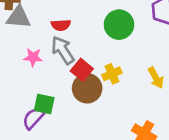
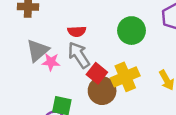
gray triangle: (19, 17) -> (38, 50), moved, turned -45
yellow cross: (112, 74) -> (125, 77), size x1.5

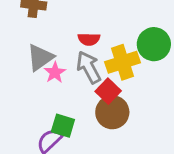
pink star: (51, 62) -> (55, 73), turned 30
yellow cross: (125, 77) -> (123, 62), moved

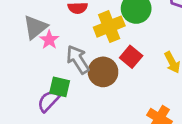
gray arrow: (89, 67) -> (78, 60), moved
red square: (108, 91) -> (131, 57), moved

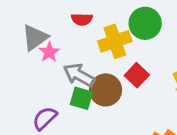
gray arrow: (78, 60) -> (79, 75), turned -32
green square: (60, 87) -> (81, 98), moved

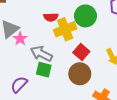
red semicircle: (82, 19) -> (51, 17), moved
brown circle: (106, 90) -> (80, 74), moved

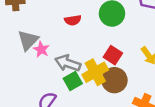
yellow cross: (65, 29) -> (95, 72), moved
green square: (44, 70) -> (73, 81), turned -35

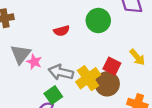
red square: (113, 55) -> (112, 66), moved
green square: (73, 81) -> (53, 95), moved

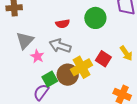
pink star: (34, 62) -> (37, 56), moved
gray arrow: (61, 72) -> (60, 46), moved
brown circle: (107, 84) -> (68, 75), moved

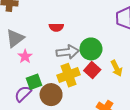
green circle: (95, 18) -> (91, 49), moved
gray arrow: (60, 46) -> (68, 52), moved, turned 145
brown circle: (68, 75) -> (51, 95), moved

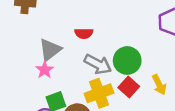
gray triangle: (15, 38) -> (50, 50), moved
gray arrow: (68, 52) -> (98, 64), turned 35

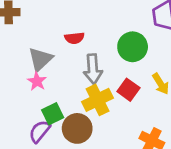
green circle: (127, 60) -> (133, 47), moved
gray arrow: (98, 64) -> (93, 69), turned 64

